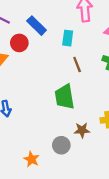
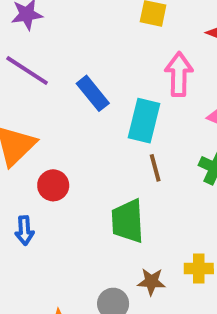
cyan rectangle: (68, 38) -> (144, 121), size x1.5
red circle: (19, 43) -> (53, 185), moved

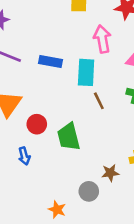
blue rectangle: (93, 93) -> (51, 61), turned -30
green trapezoid: (128, 221) -> (69, 137), moved

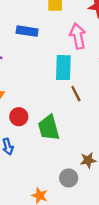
blue rectangle: (51, 61) -> (27, 31), moved

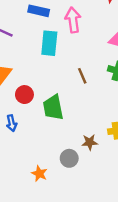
pink arrow: (78, 36) -> (73, 20), moved
cyan rectangle: (63, 68) -> (49, 43), moved

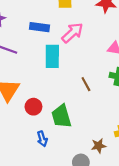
pink arrow: (73, 20) -> (72, 33), turned 60
blue arrow: (12, 123) -> (42, 139), moved

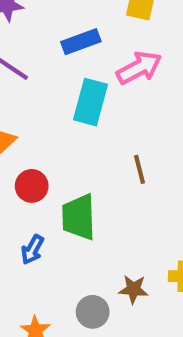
blue rectangle: (39, 27) -> (81, 42), turned -42
blue arrow: (42, 139) -> (32, 250), turned 32

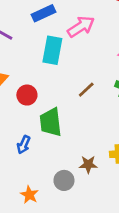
brown line: (139, 169) -> (86, 90), turned 66
red circle: (32, 186) -> (27, 95), moved

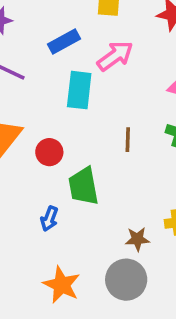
brown line: (86, 90) -> (128, 140), turned -42
gray circle: (64, 180) -> (126, 280), moved, size x1.5
orange star: (29, 195) -> (62, 285), size x1.5

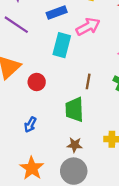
green trapezoid: (83, 186) -> (74, 109), moved
brown star: (137, 239) -> (75, 145), moved

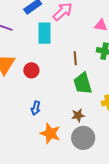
green trapezoid: (74, 109) -> (83, 83), moved
orange star: (32, 168) -> (50, 133), moved

